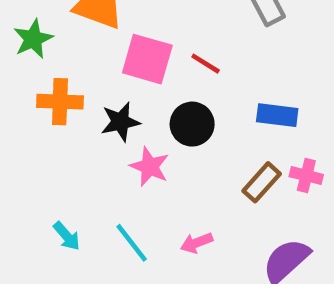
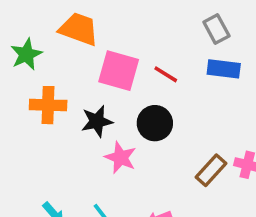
blue rectangle: (277, 115) -> (224, 69), moved

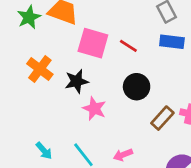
green star: (26, 54) -> (29, 17), moved
orange cross: (48, 105) -> (40, 69), turned 35
black circle: (155, 123) -> (137, 87), moved

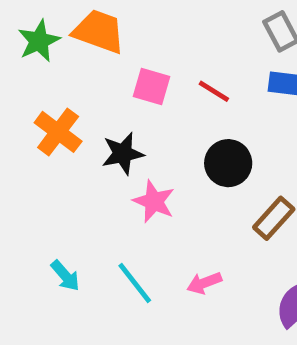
pink square: (93, 43) -> (152, 86), size x0.7

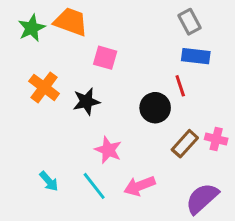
red line: (214, 91) -> (180, 86), moved, turned 40
pink star: (154, 201) -> (108, 150), moved
pink arrow: (204, 283) -> (139, 186), size x1.4

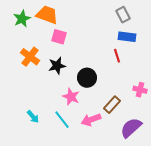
pink square: (105, 58) -> (59, 37), moved
black circle: (155, 108) -> (87, 78), moved
brown rectangle: (185, 144) -> (112, 105), moved

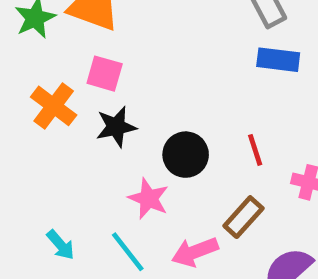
pink square: (59, 37) -> (105, 74), moved
red line: (117, 56) -> (255, 150), moved

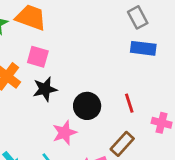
pink star: (149, 199) -> (65, 133), turned 30

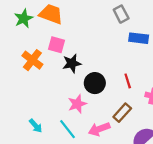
gray rectangle: (138, 17) -> (121, 14), moved
black star: (45, 89) -> (72, 63), moved

